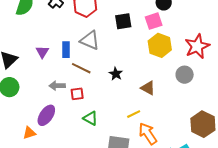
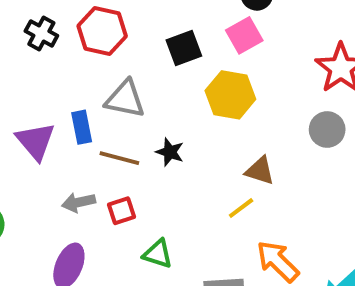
yellow hexagon: (160, 45) -> (230, 95), moved
purple triangle: (42, 52) -> (36, 141), size x1.5
black star: (116, 74) -> (170, 152), moved
yellow line: (134, 114) -> (241, 208), moved

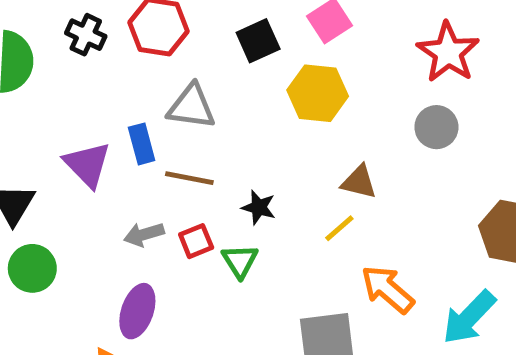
black star: (170, 152) -> (259, 207), moved
green triangle: (158, 254) -> (240, 261), moved, turned 44

